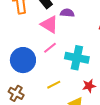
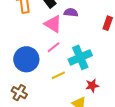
cyan cross: (77, 58) -> (80, 57), turned -35
yellow line: (54, 85) -> (58, 75), moved

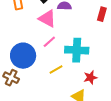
cyan cross: (80, 57) -> (77, 50), turned 30
brown cross: (19, 93) -> (11, 78), moved

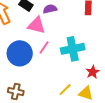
blue circle: (23, 56) -> (20, 53), moved
yellow line: (56, 69) -> (65, 90), moved

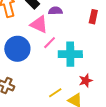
pink line: (44, 47) -> (50, 43), moved

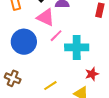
yellow line: (55, 93) -> (50, 86), moved

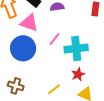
pink triangle: (46, 17) -> (29, 23), moved
red star: (92, 74) -> (78, 74), moved

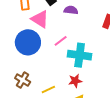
brown cross: (16, 86) -> (23, 80), moved

